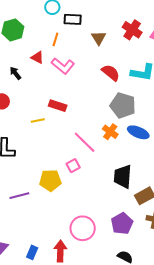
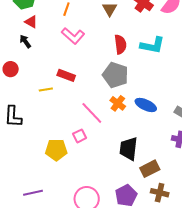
red triangle: (37, 57) -> (31, 22), moved
red semicircle: (111, 73) -> (120, 44), turned 42
gray pentagon: (123, 105) -> (115, 75), moved
purple line: (19, 196) -> (33, 193), moved

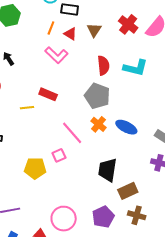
red triangle: (31, 22) -> (70, 34), moved

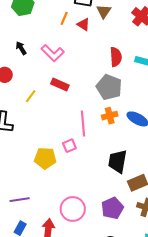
brown triangle: (94, 30) -> (104, 11), moved
pink L-shape: (56, 55) -> (53, 53), moved
yellow line: (27, 108) -> (31, 96), moved, turned -48
orange cross: (98, 124) -> (110, 116), turned 35
pink line: (72, 133) -> (83, 124), turned 35

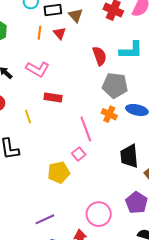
red triangle: (83, 24) -> (60, 33), turned 32
gray pentagon: (109, 87) -> (115, 85), moved
yellow line: (31, 96) -> (28, 117), turned -40
orange cross: (110, 116) -> (109, 114), turned -35

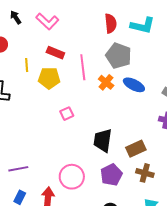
pink line: (86, 129) -> (83, 67), moved
black trapezoid: (129, 156) -> (103, 140), moved
yellow pentagon: (59, 172) -> (49, 78), moved

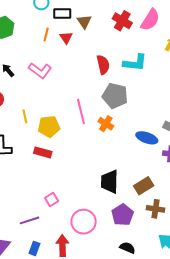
red rectangle: (55, 53) -> (43, 152), moved
blue ellipse: (134, 85) -> (147, 138), moved
pink square: (67, 114) -> (52, 199), moved

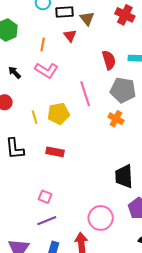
orange line: (46, 34) -> (43, 45), moved
pink line: (81, 112) -> (85, 94), moved
yellow pentagon: (49, 126) -> (58, 114), moved
pink square: (52, 199) -> (45, 197), moved, turned -32

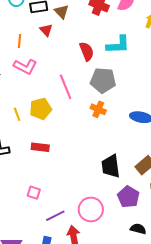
purple line: (47, 221) -> (55, 216), moved

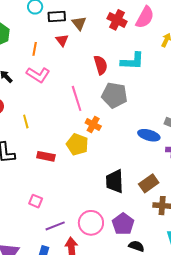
yellow pentagon: (41, 109) -> (77, 144), moved, turned 30
orange cross: (98, 109) -> (93, 125), moved
purple pentagon: (128, 197) -> (123, 224), moved

